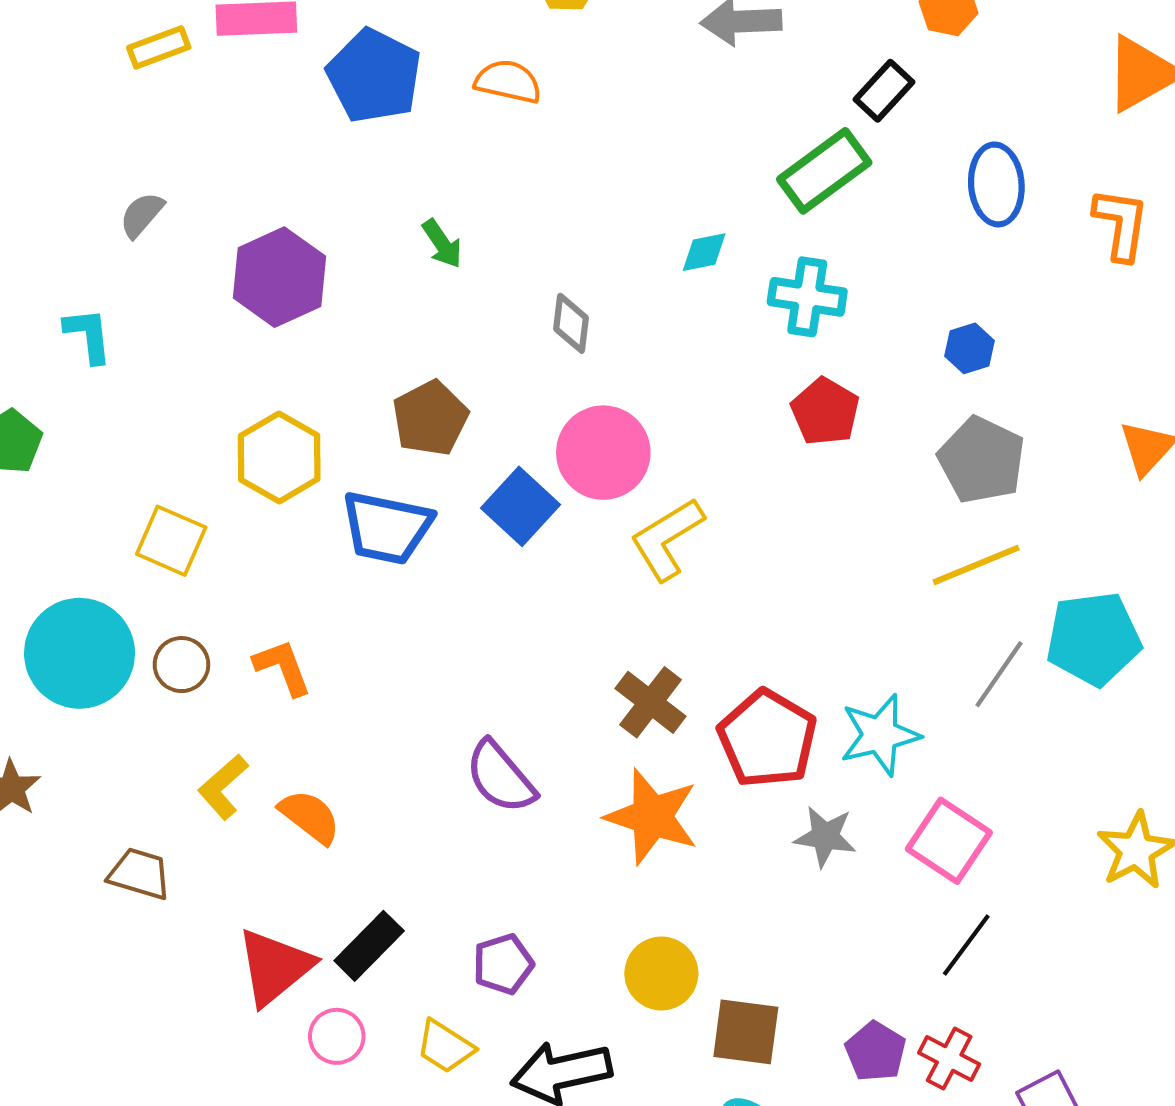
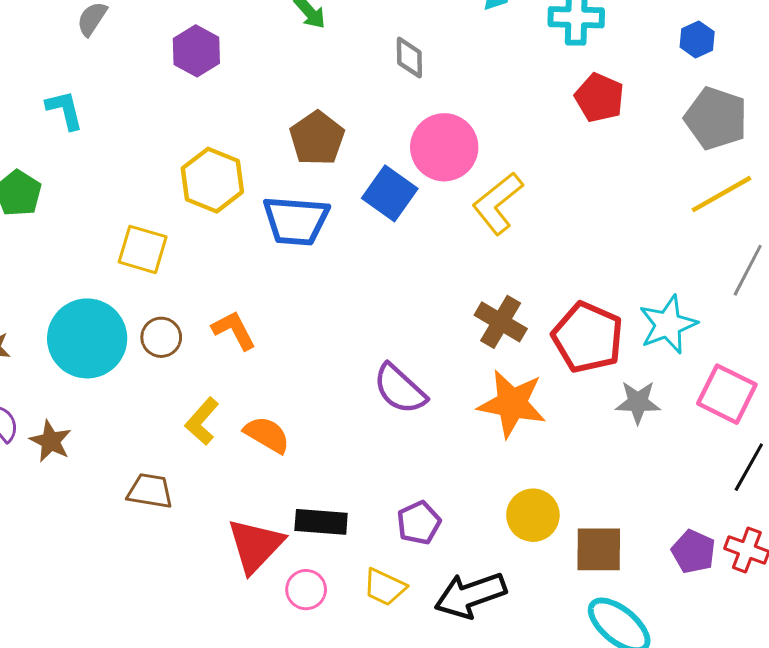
purple hexagon: (279, 277) -> (196, 51), size x0.7
black rectangle: (369, 946) -> (321, 522), turned 57

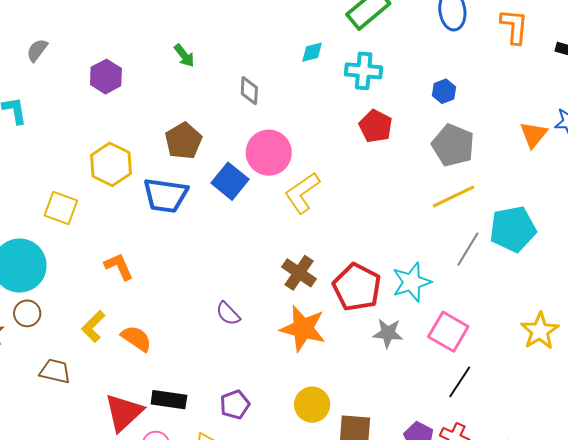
brown circle: (161, 337) -> (27, 313), moved
purple semicircle: (400, 389) -> (228, 314), size x0.7

